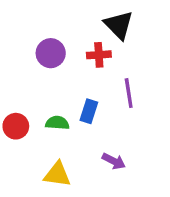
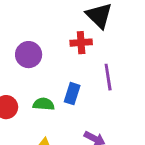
purple circle: (51, 53) -> (29, 55), moved

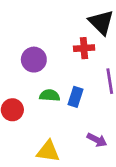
green semicircle: (44, 104) -> (50, 95), moved

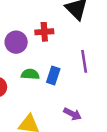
red cross: (84, 48) -> (44, 32), moved

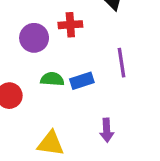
blue rectangle: (53, 75) -> (82, 81), turned 54
purple arrow: (73, 114) -> (107, 130), turned 60

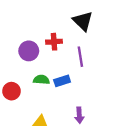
purple line: (122, 63) -> (80, 57), moved

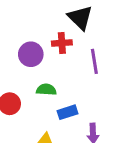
black triangle: (83, 21) -> (80, 18), moved
blue rectangle: (62, 81) -> (68, 112), moved

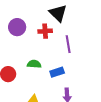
purple circle: (31, 54) -> (17, 27), moved
blue rectangle: (68, 112) -> (57, 72), moved

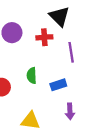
green semicircle: (34, 64) -> (32, 76), turned -96

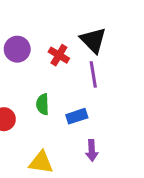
black triangle: (59, 16) -> (93, 40), moved
red cross: (44, 37) -> (59, 55), turned 35

